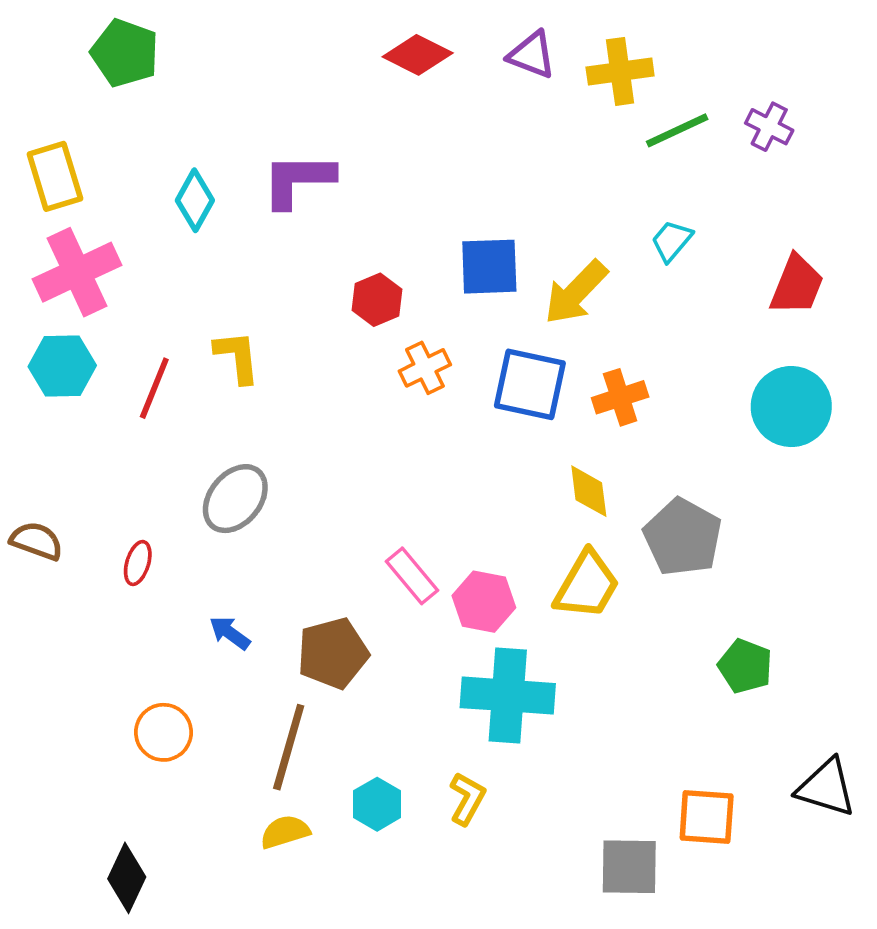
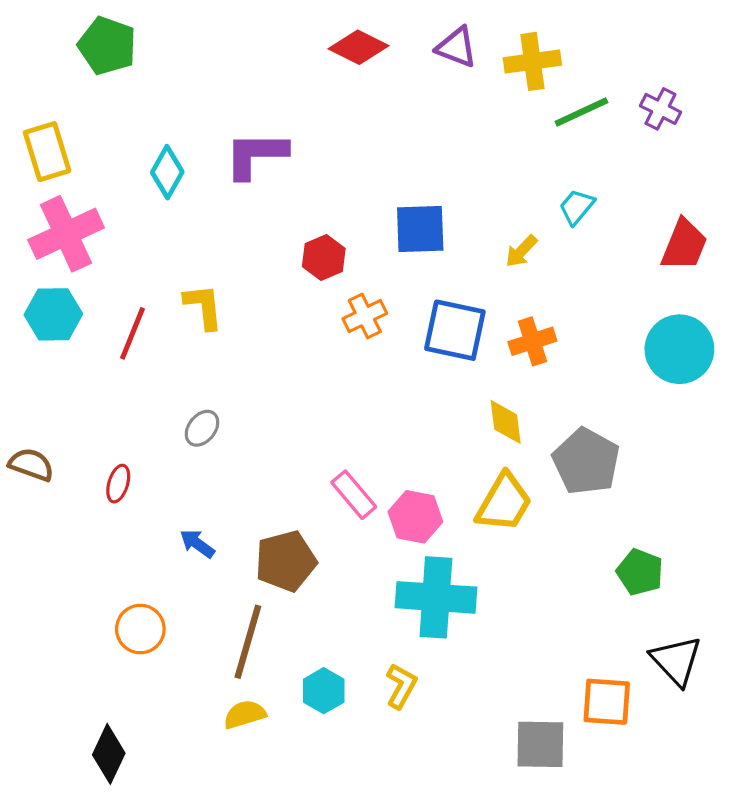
yellow arrow: (576, 292) -> (521, 251), moved, size x0.6
gray ellipse: (235, 499) -> (202, 428), size x0.6
black triangle: (826, 788) -> (676, 661), moved, turned 30

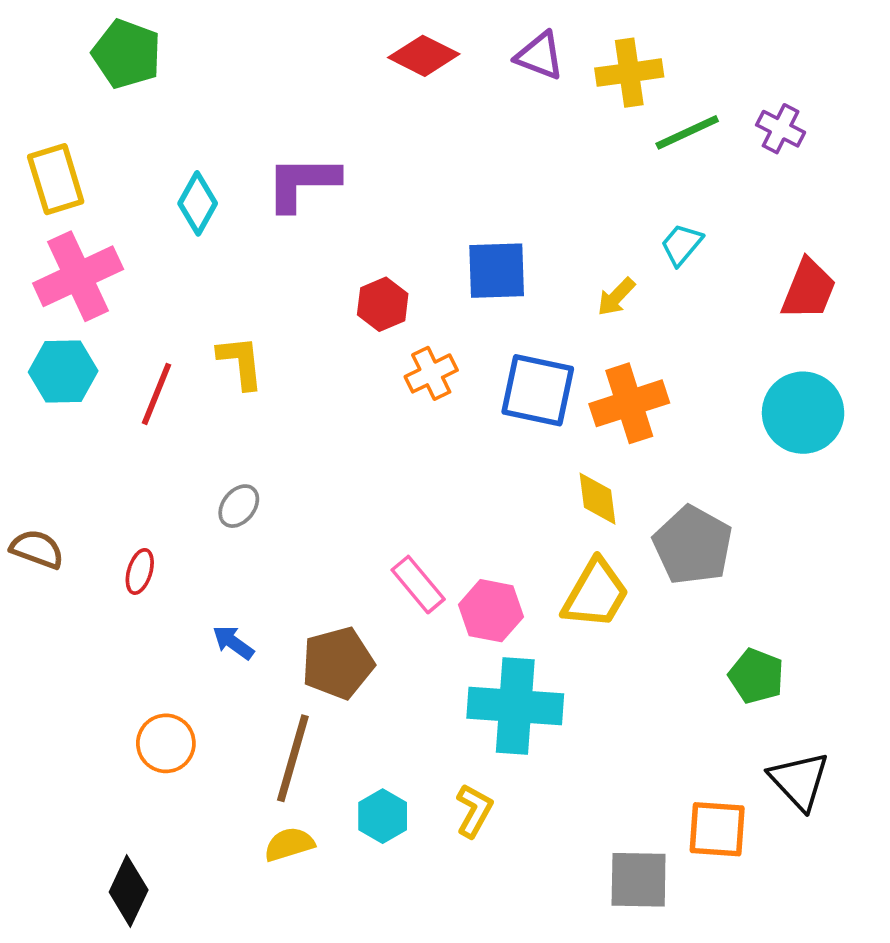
orange cross: (532, 341) -> (629, 403), size x1.4

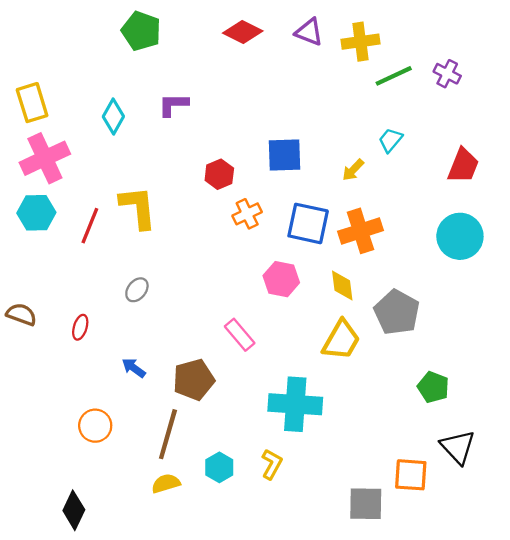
green pentagon: (127, 54) -> (141, 31), moved
purple L-shape: (302, 183) -> (173, 105), size x0.7
yellow L-shape: (241, 362) -> (138, 207), size x1.4
pink hexagon: (491, 611) -> (281, 279), moved

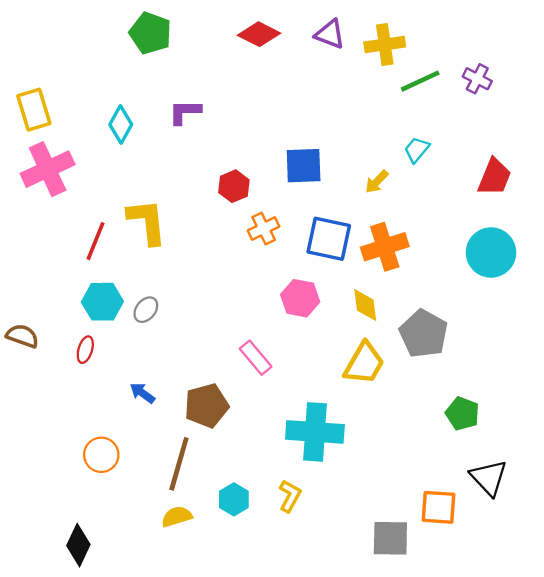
cyan hexagon: (36, 213) -> (102, 302), moved

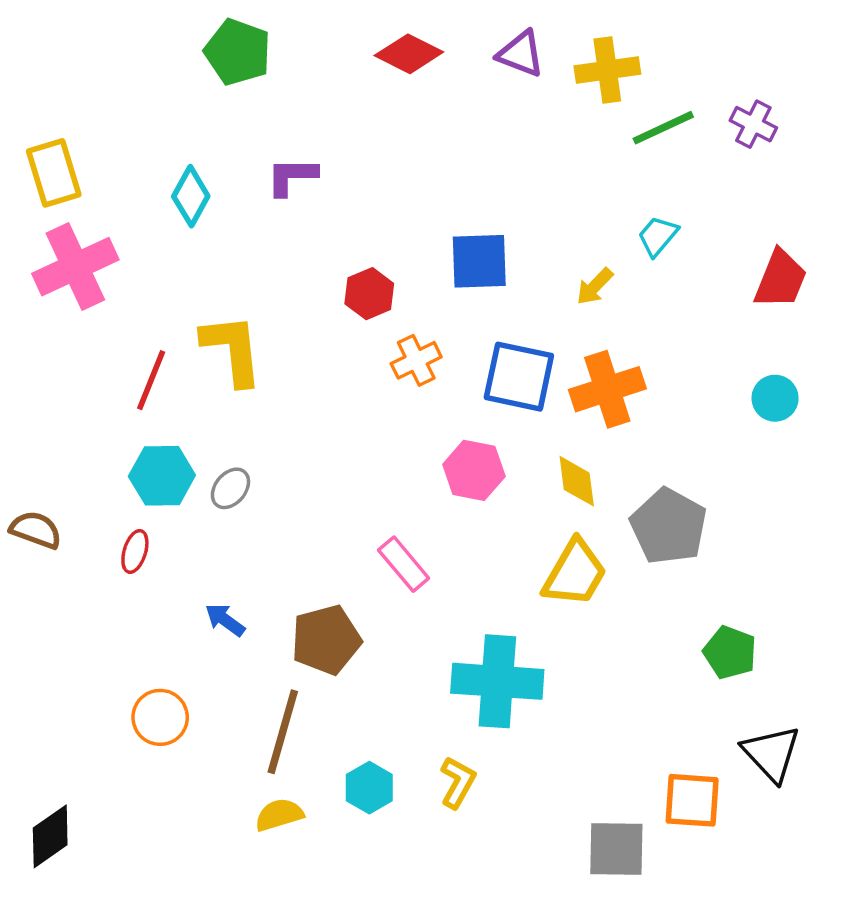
cyan circle: (491, 252) -> (775, 398), size x0.6
black diamond: (78, 545) -> (50, 836), moved, turned 30

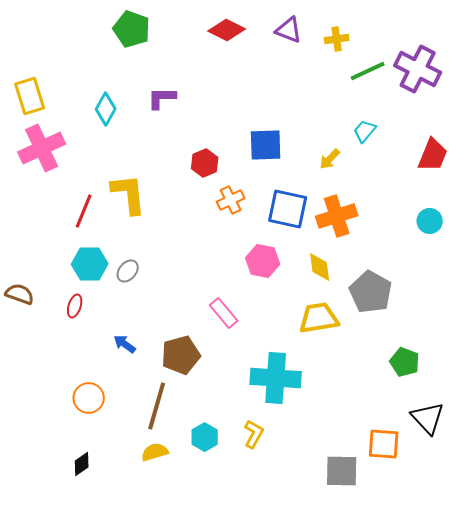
yellow cross: (607, 70) -> (337, 39), size x0.7
purple cross: (753, 124) -> (418, 69), size x1.8
yellow trapezoid: (575, 573) -> (319, 318), turned -129
black diamond: (50, 836) -> (82, 464), moved, size x0.7

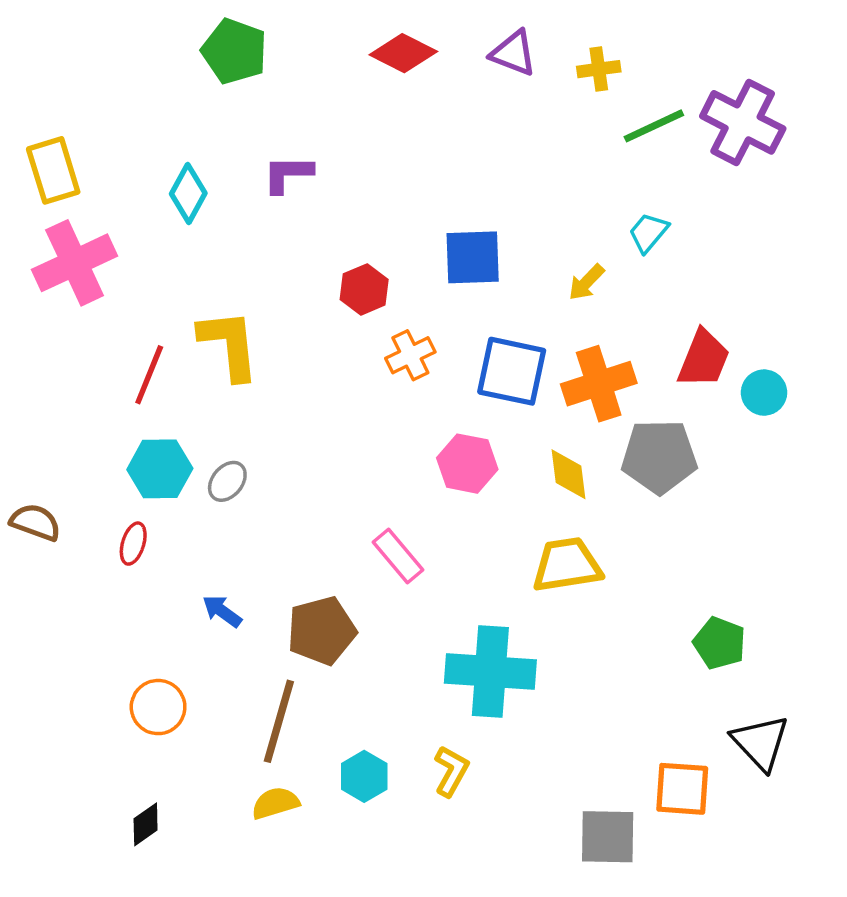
red trapezoid: (433, 155) -> (704, 359), moved
gray pentagon: (371, 292) -> (659, 456), moved, turned -30

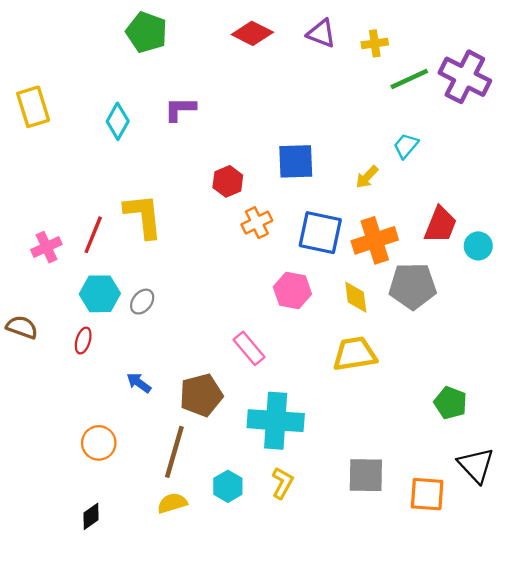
pink cross: (75, 263) -> (46, 247), moved, size x0.6
cyan cross: (490, 672) -> (276, 421), moved
gray square: (608, 837) -> (366, 475), moved

